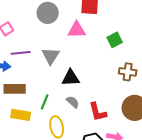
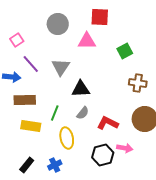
purple line: (21, 53) -> (31, 64), turned 54
gray semicircle: (73, 102) -> (83, 113), turned 88
red L-shape: (98, 112) -> (108, 123), turned 130

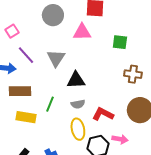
green square: (125, 51) -> (120, 42), turned 35
gray semicircle: (83, 113) -> (78, 104), turned 40
yellow ellipse: (67, 138) -> (78, 129), moved

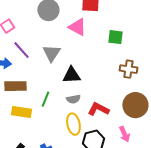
pink triangle: (82, 32) -> (77, 27), turned 30
pink arrow: (120, 139) -> (124, 134), moved, turned 56

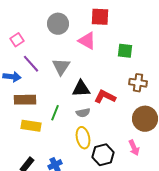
red L-shape: (98, 109) -> (105, 97), moved

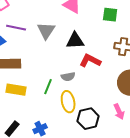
purple line: (31, 64) -> (16, 28), turned -36
black triangle: (81, 89) -> (75, 41), moved
green line: (55, 113) -> (48, 87), moved

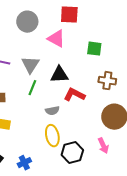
green line: (48, 87) -> (32, 88), moved

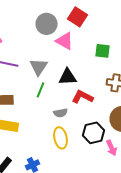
red square: (69, 15) -> (78, 17), turned 30
gray circle: (27, 22) -> (46, 24), moved
black hexagon: (72, 153) -> (94, 133), moved

